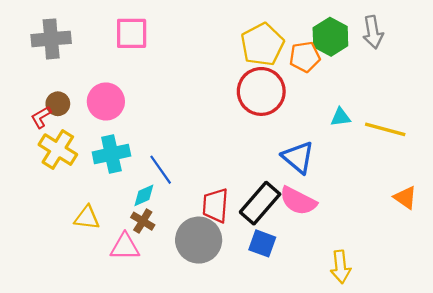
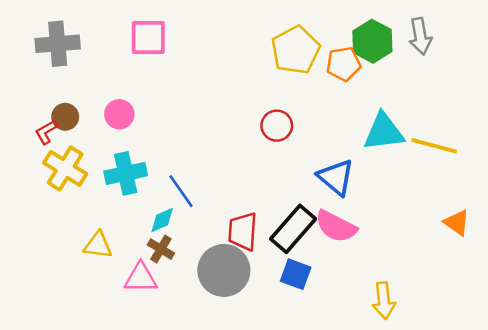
red circle: (261, 91) -> (277, 126), moved, size x0.6
pink circle: (106, 101) -> (119, 114), size x0.7
cyan triangle: (341, 117) -> (384, 132), size x1.8

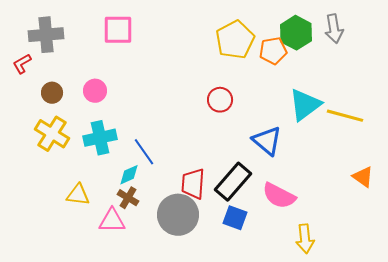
red L-shape: (46, 132) -> (22, 64), moved
cyan triangle: (384, 132) -> (305, 105), turned -30
pink semicircle: (336, 226) -> (279, 196), moved

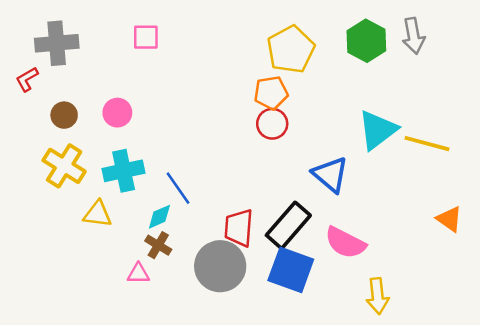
pink square: (118, 30) -> (146, 37), size x0.7
orange pentagon: (273, 51) -> (271, 93), moved
yellow triangle: (78, 195) -> (98, 214), moved
blue square: (235, 218) -> (291, 270), size x1.5
pink triangle: (112, 221) -> (138, 274), size x0.7

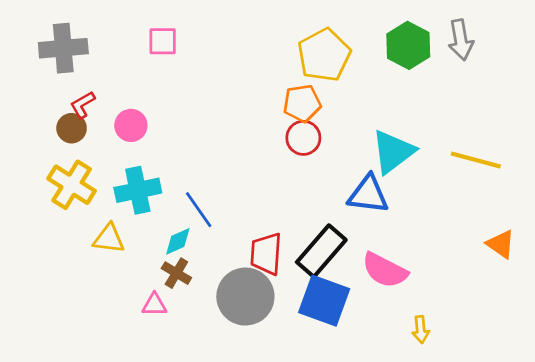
red L-shape: (27, 79) -> (83, 105), moved
cyan triangle: (377, 130) -> (393, 152), moved
blue triangle: (330, 175) -> (368, 194), turned -33
yellow arrow: (377, 296) -> (421, 330), size x0.7

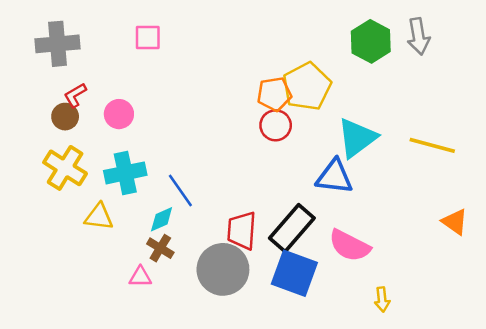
yellow pentagon: (324, 55) -> (307, 86), moved

